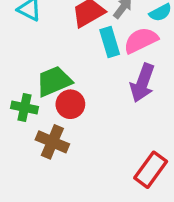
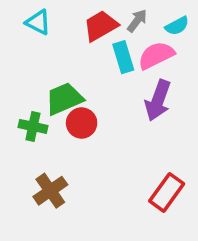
brown cross: (52, 142) -> (50, 191), moved, turned 32

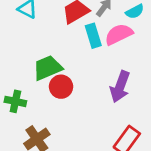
purple arrow: (158, 100) -> (120, 87), moved
green cross: (33, 126) -> (15, 101), moved

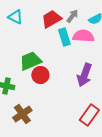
pink semicircle: (119, 34) -> (83, 36), turned 30

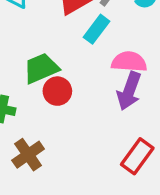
pink semicircle: (83, 36) -> (129, 62), moved
cyan rectangle: (64, 37) -> (96, 29), turned 54

